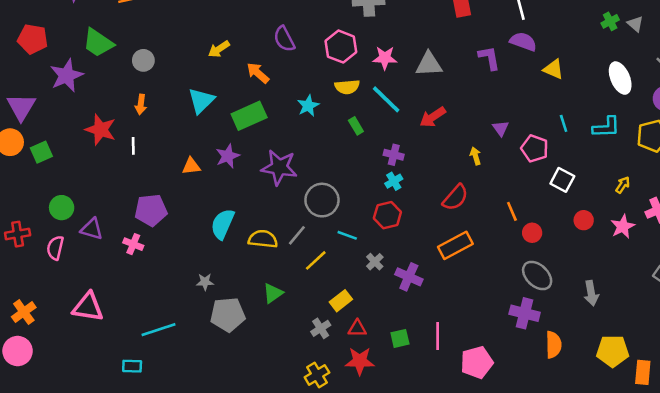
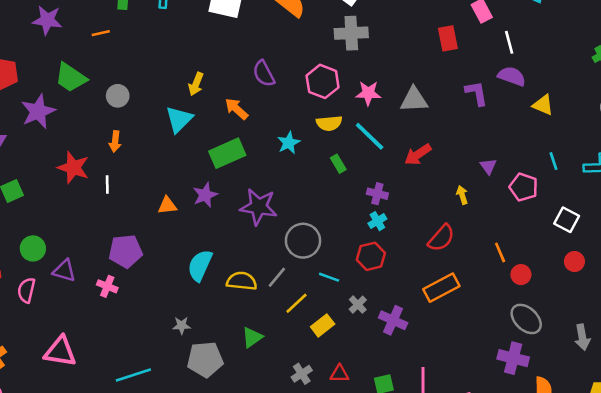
yellow arrow: (219, 49) -> (196, 84), turned -35
cyan triangle: (201, 101) -> (179, 119), moved
white square: (562, 180) -> (567, 220), moved
yellow rectangle: (341, 301) -> (323, 325), moved

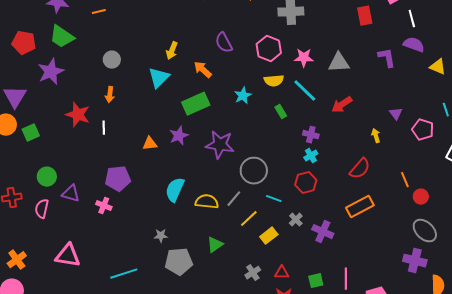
green trapezoid: (71, 78) -> (62, 37), moved

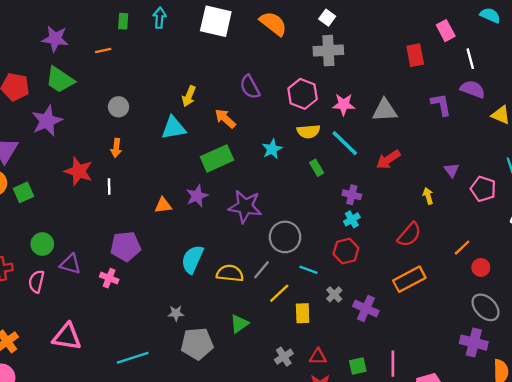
cyan triangle: (159, 78) -> (174, 128), turned 35
orange line: (405, 180) -> (462, 248), turned 70
yellow rectangle: (269, 236) -> (303, 313), turned -54

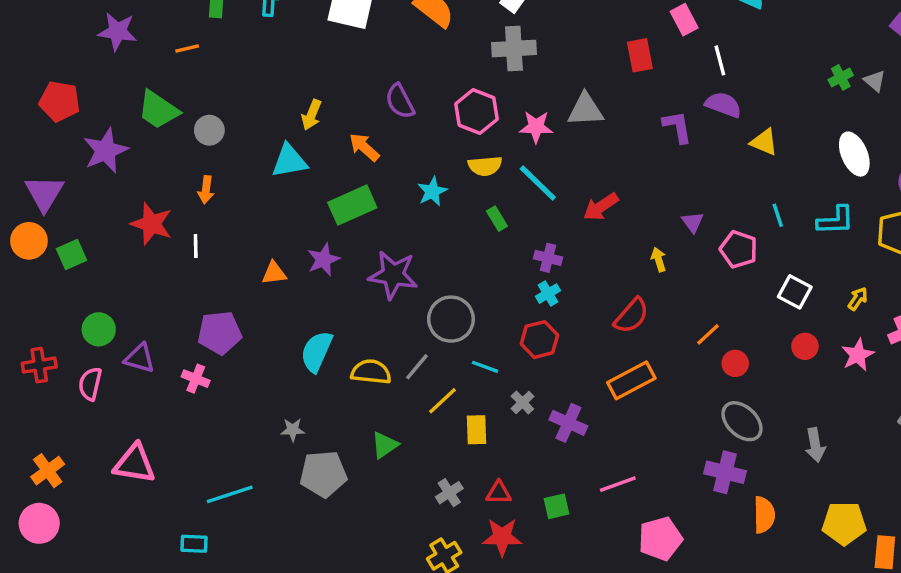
green trapezoid: (60, 80) -> (158, 110), moved
gray triangle: (385, 110) -> (585, 110), moved
pink line: (393, 364) -> (618, 484), moved, turned 70

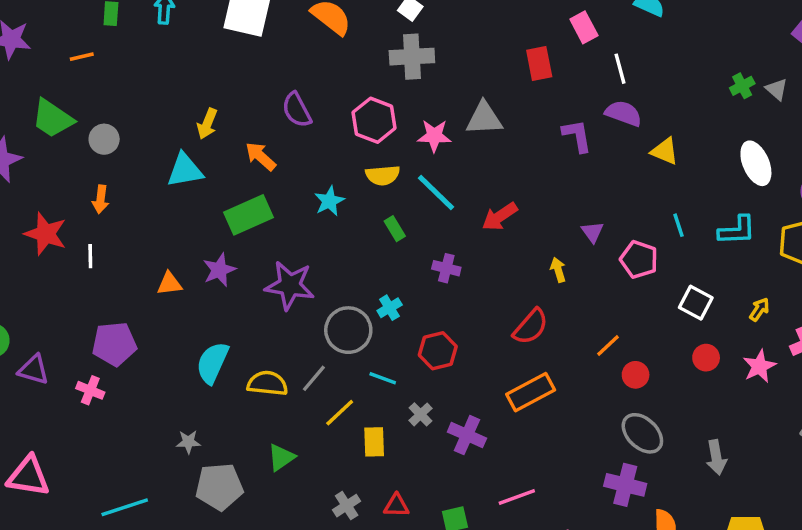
cyan cross: (548, 294) -> (390, 308), moved

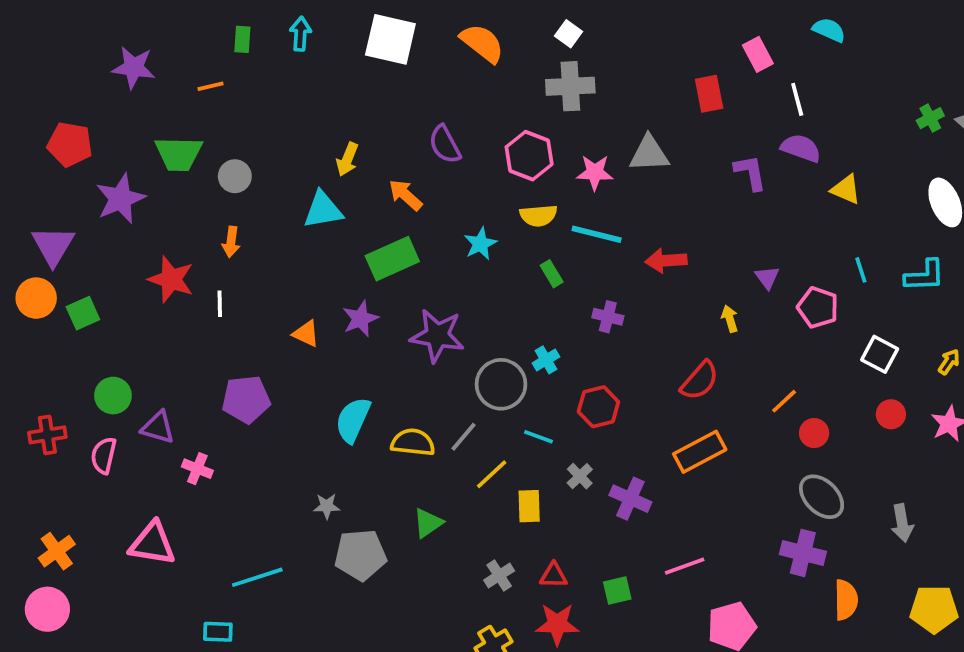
green trapezoid: (52, 119) -> (179, 154), turned -33
cyan line: (436, 193) -> (597, 234), turned -30
red arrow: (500, 217) -> (666, 261), turned 30
orange triangle: (169, 284) -> (306, 334), turned 32
pink cross: (90, 390) -> (197, 469), moved

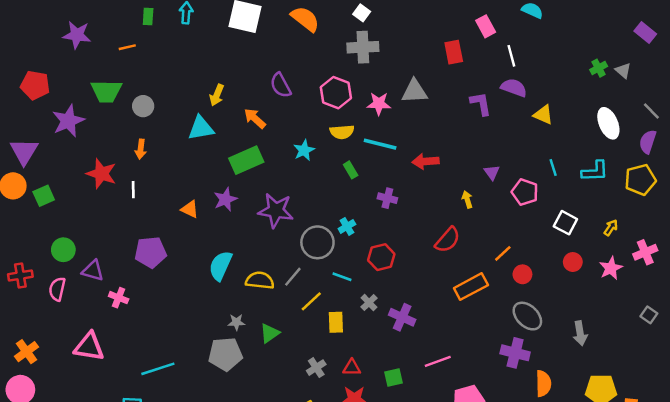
orange rectangle: (700, 452) -> (471, 287), moved
gray star: (327, 506) -> (236, 322), moved

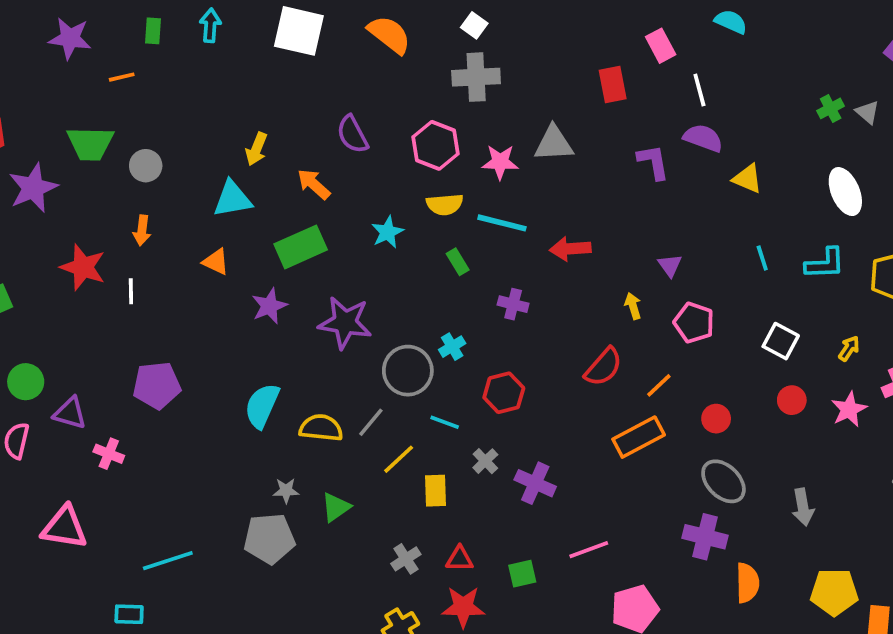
purple star: (77, 35) -> (70, 38), moved
pink pentagon: (525, 192) -> (694, 323), moved
orange triangle: (190, 209) -> (216, 262), moved
orange line: (503, 253) -> (659, 385), moved

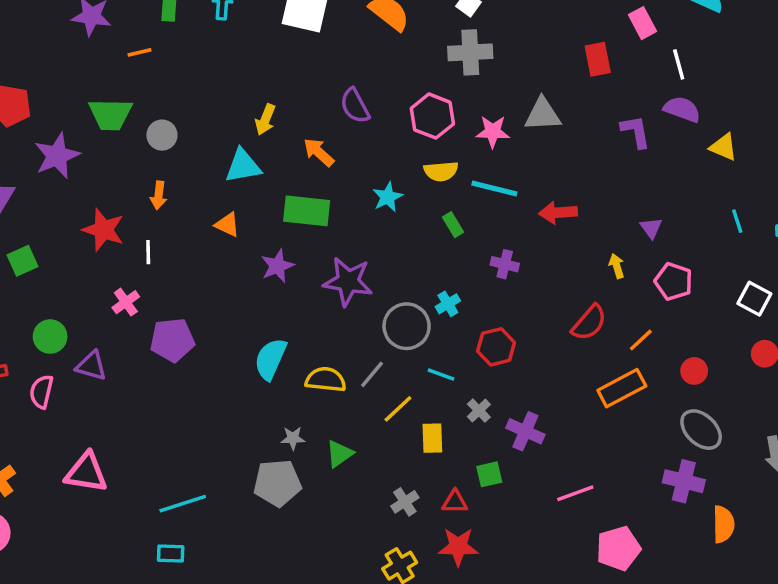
green rectangle: (301, 247) -> (307, 211), turned 30
pink cross: (109, 454) -> (126, 302), moved, turned 32
green square: (522, 574) -> (489, 474), moved
cyan rectangle: (129, 614) -> (171, 554), moved

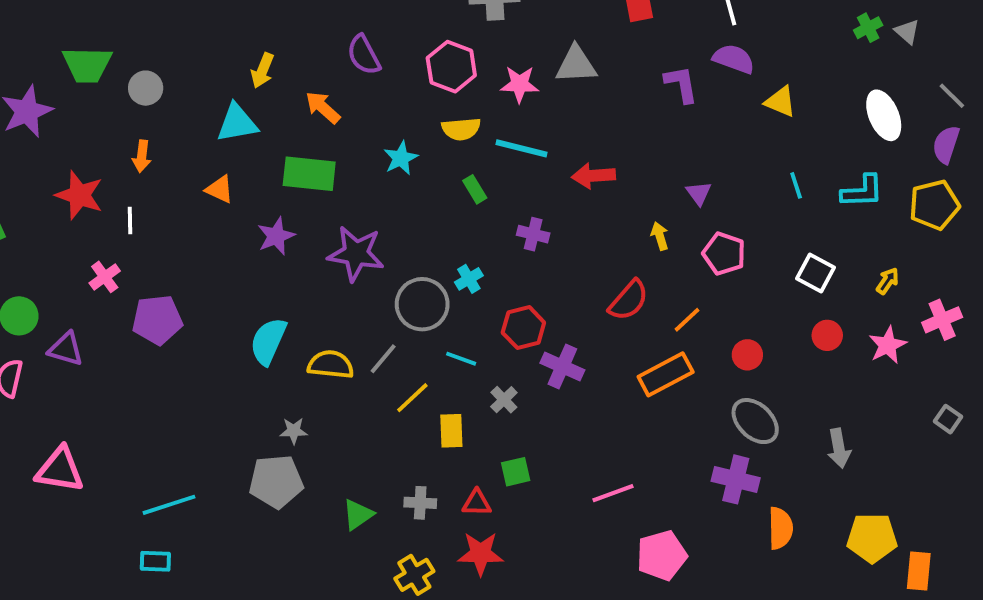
purple cross: (525, 431) -> (562, 367), moved
green triangle: (339, 454) -> (358, 515), moved
gray cross: (405, 502) -> (420, 503), turned 36

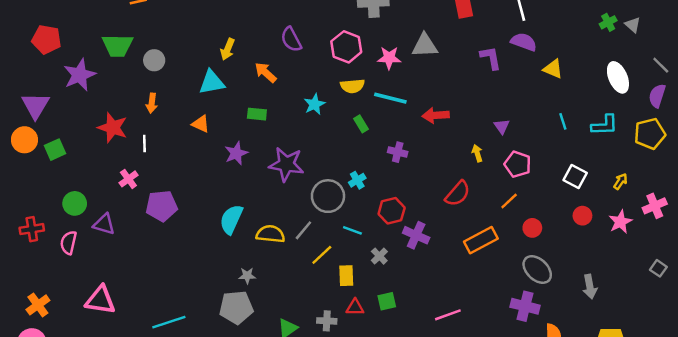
green rectangle: (309, 174) -> (257, 114), size x0.6
orange line: (687, 320) -> (509, 201), moved
red triangle: (477, 503) -> (355, 307), moved

